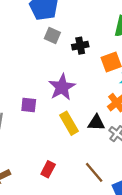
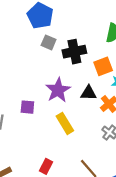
black cross: (80, 46) -> (74, 52), size x1.5
black triangle: (96, 123) -> (89, 93), moved

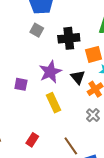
gray square: (49, 42) -> (37, 30), moved
black triangle: (89, 93) -> (78, 77), turned 42

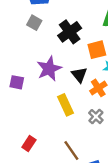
black cross: (69, 38) -> (70, 32), turned -30
yellow rectangle: (53, 103) -> (65, 105), moved

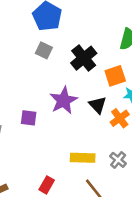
yellow rectangle: (65, 105) -> (83, 158), moved, turned -60
gray cross: (96, 117) -> (118, 160), moved

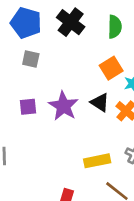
black cross: (84, 58) -> (71, 22), moved
purple square: (29, 118) -> (28, 107), moved

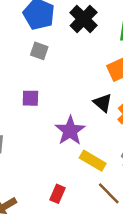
purple star: (63, 106) -> (70, 131), moved
yellow rectangle: (97, 161) -> (93, 161), turned 35

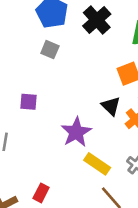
purple square: (30, 98) -> (29, 102), moved
red rectangle: (58, 194) -> (41, 193), moved

